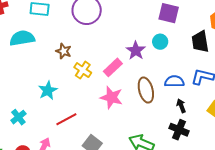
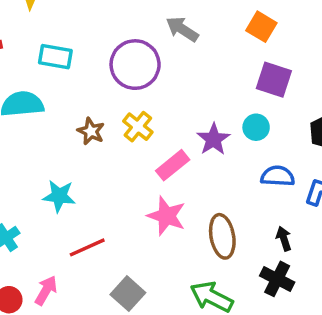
yellow cross: (83, 70) -> (138, 127), moved
blue semicircle: (174, 81) -> (278, 176), moved
cyan star: (48, 90) -> (59, 196), turned 30
brown ellipse: (146, 90) -> (222, 236), moved

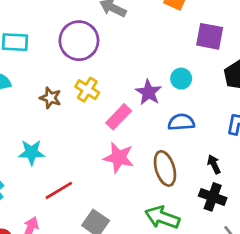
purple square: (274, 80) -> (210, 36), moved
blue semicircle: (278, 176) -> (181, 122), moved

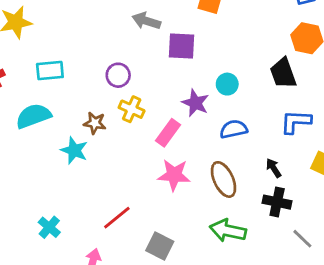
purple square: (210, 36) -> (182, 46), moved
purple circle: (79, 41) -> (118, 75), moved, size x0.6
cyan star: (32, 152) -> (74, 150), moved, turned 30

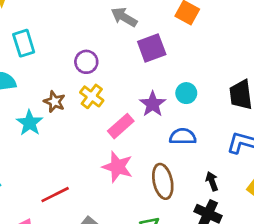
purple square: (182, 46) -> (152, 48), turned -36
cyan rectangle: (50, 71) -> (24, 43), turned 65

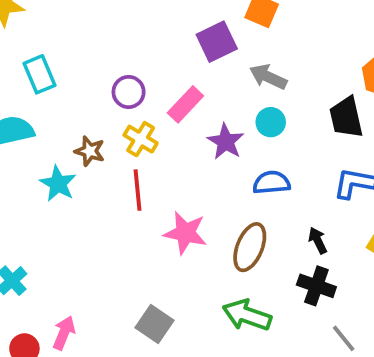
gray arrow: (124, 17) -> (268, 77), moved
purple square: (152, 48) -> (217, 42), moved
pink rectangle: (121, 126) -> (185, 104), moved
brown ellipse: (163, 181) -> (250, 247), turned 40
red line: (55, 195) -> (137, 190), moved, turned -64

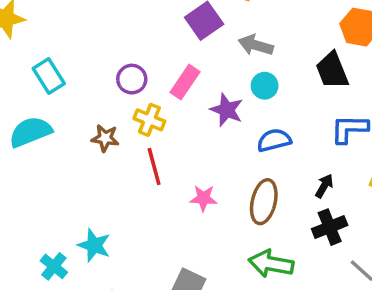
cyan star: (58, 184) -> (94, 245), moved
pink star: (185, 233) -> (203, 198), size x0.7
black arrow: (318, 241) -> (324, 186), turned 65
black cross: (316, 286) -> (330, 227), turned -32

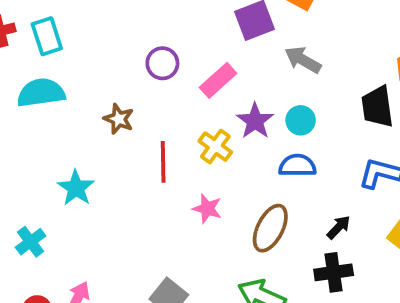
cyan rectangle: (49, 76) -> (47, 36), moved
cyan circle: (265, 86) -> (301, 120), moved
yellow cross: (149, 120) -> (215, 147), moved
cyan star: (94, 245) -> (76, 188), moved

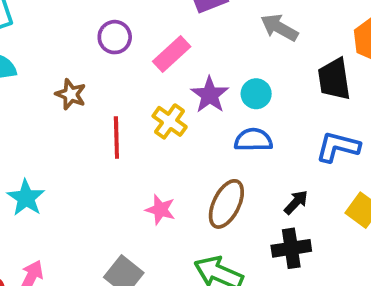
gray arrow: (303, 60) -> (279, 28), moved
cyan star: (76, 188) -> (26, 198), moved
pink star: (207, 209) -> (160, 210), moved

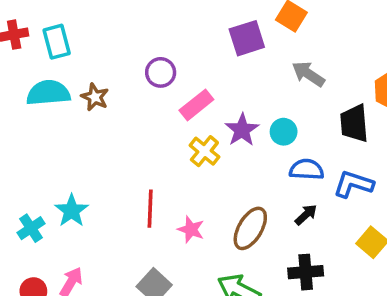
pink rectangle: (172, 54) -> (196, 105), moved
brown star: (71, 94) -> (95, 97), moved
red line: (116, 138) -> (150, 209), moved
blue semicircle: (253, 140) -> (307, 169), moved
black arrow: (296, 202) -> (306, 215), moved

